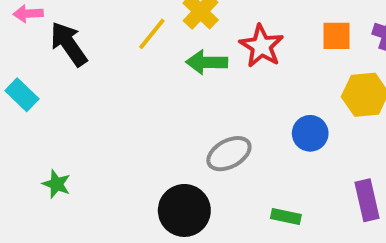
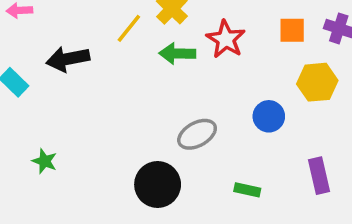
black arrow: (69, 44) -> (68, 59), moved, turned -66

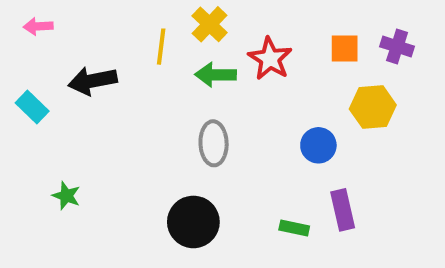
yellow line: (129, 28) -> (161, 47), turned -32
gray ellipse: (197, 134) -> (214, 143), moved, turned -63
purple rectangle: (319, 176) -> (343, 210), moved

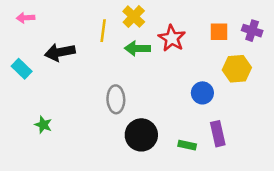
gray ellipse: (214, 143) -> (116, 99), moved
black circle: (193, 222) -> (141, 135), moved

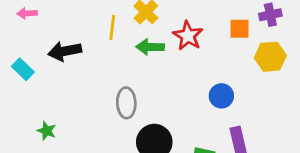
purple cross: (252, 31) -> (270, 15), moved, turned -30
yellow hexagon: (237, 69) -> (270, 57), moved

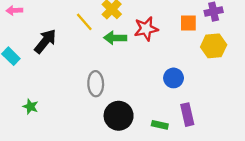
yellow line: (112, 27) -> (84, 22), turned -48
red star: (188, 36) -> (146, 29), turned 30
black arrow: (65, 51) -> (45, 41), turned 140

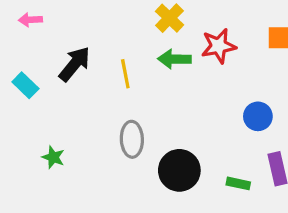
yellow line: (84, 22) -> (125, 74), moved, turned 30
gray ellipse: (96, 84) -> (132, 139), moved

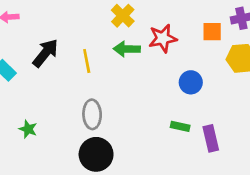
blue circle: (258, 116) -> (191, 82), moved
black circle: (179, 170) -> (96, 154), moved
green rectangle: (238, 183) -> (180, 126), moved

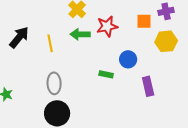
green rectangle: (180, 126) -> (106, 74), moved
purple rectangle: (211, 138) -> (148, 86), moved

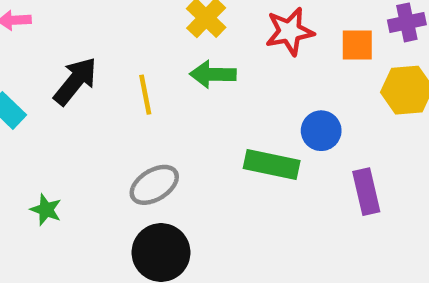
red star: (107, 26) -> (290, 31), moved
green rectangle: (106, 74) -> (272, 165), size x1.6
gray ellipse: (54, 83) -> (154, 185), turned 60

